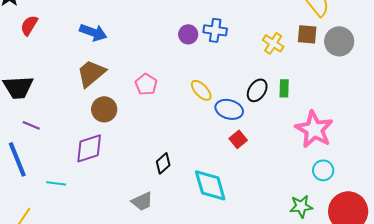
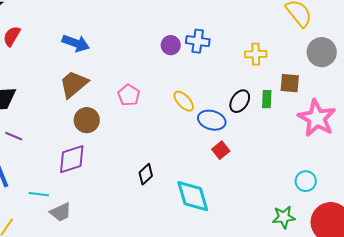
brown square: (307, 34) -> (290, 83), moved
yellow cross: (273, 43) -> (256, 54), turned -35
pink star: (314, 129) -> (317, 118), moved
gray trapezoid: (142, 201) -> (61, 212), moved

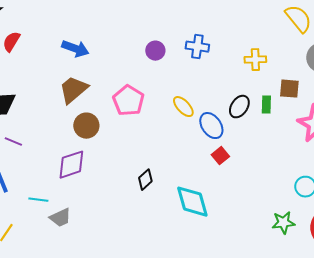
purple circle: (171, 45) -> (155, 51), moved
pink pentagon: (129, 95) -> (128, 101), size x1.4
blue ellipse: (212, 120) -> (211, 126), turned 40

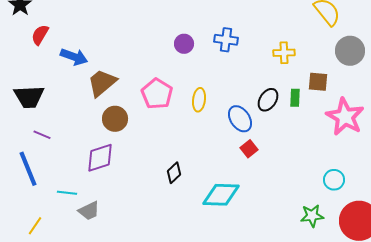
blue arrow: (75, 49) -> (74, 57), moved
yellow ellipse: (183, 107) -> (199, 100), moved, turned 50
cyan diamond: (192, 202) -> (221, 195), turned -72

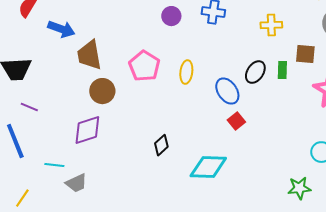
brown trapezoid: (102, 83) -> (89, 55), turned -60

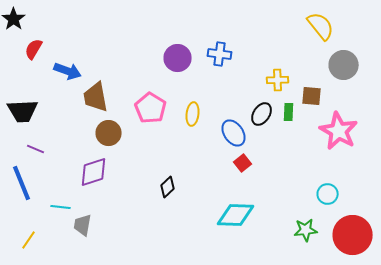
purple circle: (171, 16) -> (178, 58), size x1.4
yellow cross: (271, 25) -> (278, 80), moved
cyan diamond: (208, 167) -> (236, 215), moved
gray trapezoid: (76, 183) -> (83, 225), turned 125

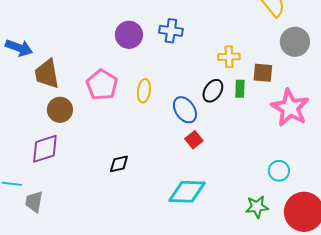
black diamond: (168, 187) -> (119, 164), turned 30

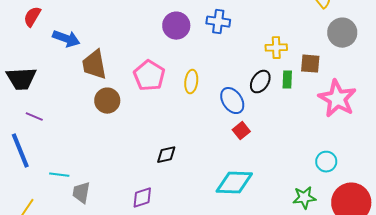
purple diamond: (45, 149) -> (142, 198), moved, size x0.7

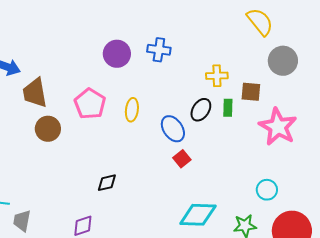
cyan diamond: (234, 183) -> (198, 215), moved

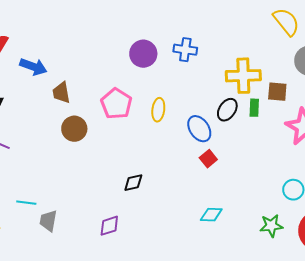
yellow cross: (217, 76) -> (243, 76), size x1.6
brown trapezoid: (35, 93) -> (61, 93), size x0.7
cyan diamond: (198, 215) -> (211, 215), moved, size x0.6

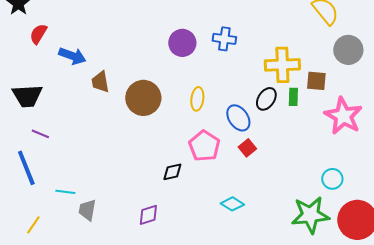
pink pentagon: (116, 104) -> (204, 146), moved
brown circle: (74, 129) -> (143, 98), moved, size x1.4
cyan diamond: (211, 215) -> (232, 204), moved, turned 30
green star: (271, 226) -> (310, 215), size x1.6

